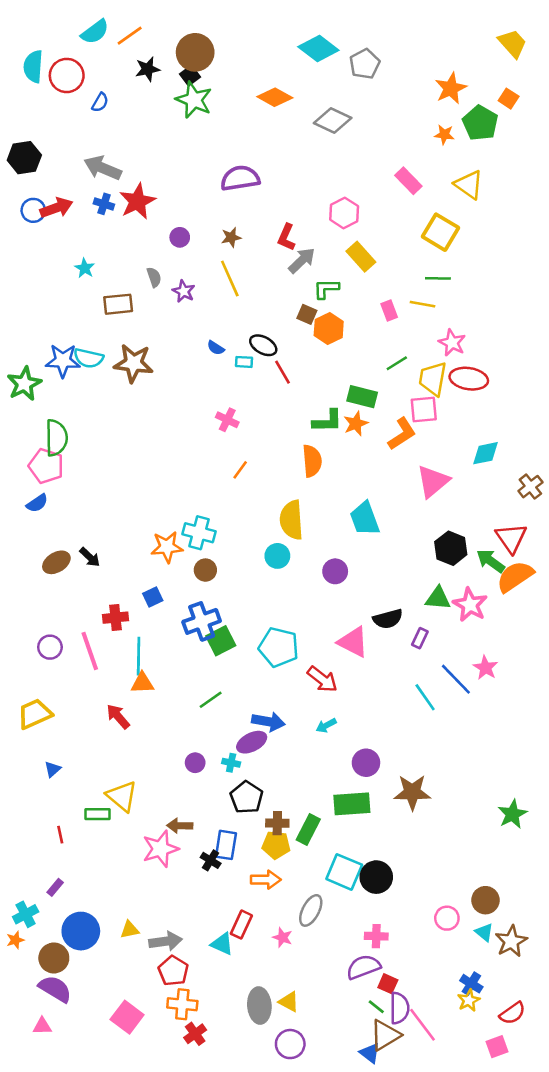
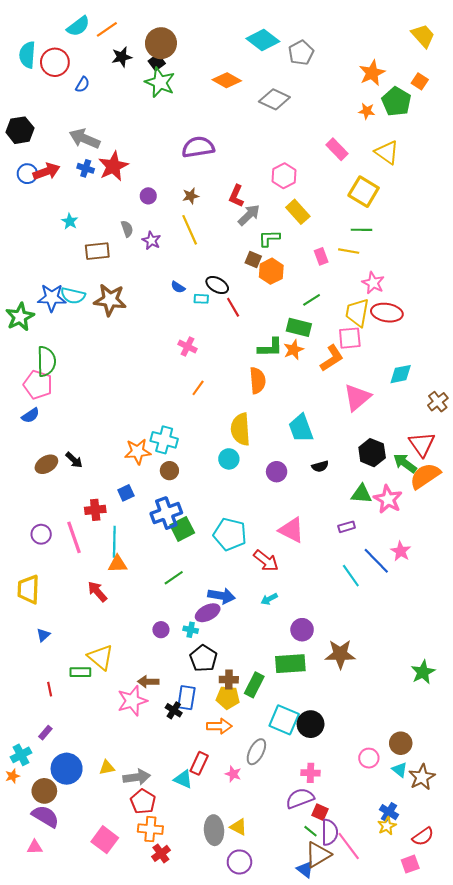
green line: (397, 363) -> (312, 300), moved
black semicircle: (388, 619) -> (320, 466), moved, size x0.7
purple rectangle: (420, 638) -> (347, 527), turned 49
yellow trapezoid: (35, 714) -> (28, 589), turned -64

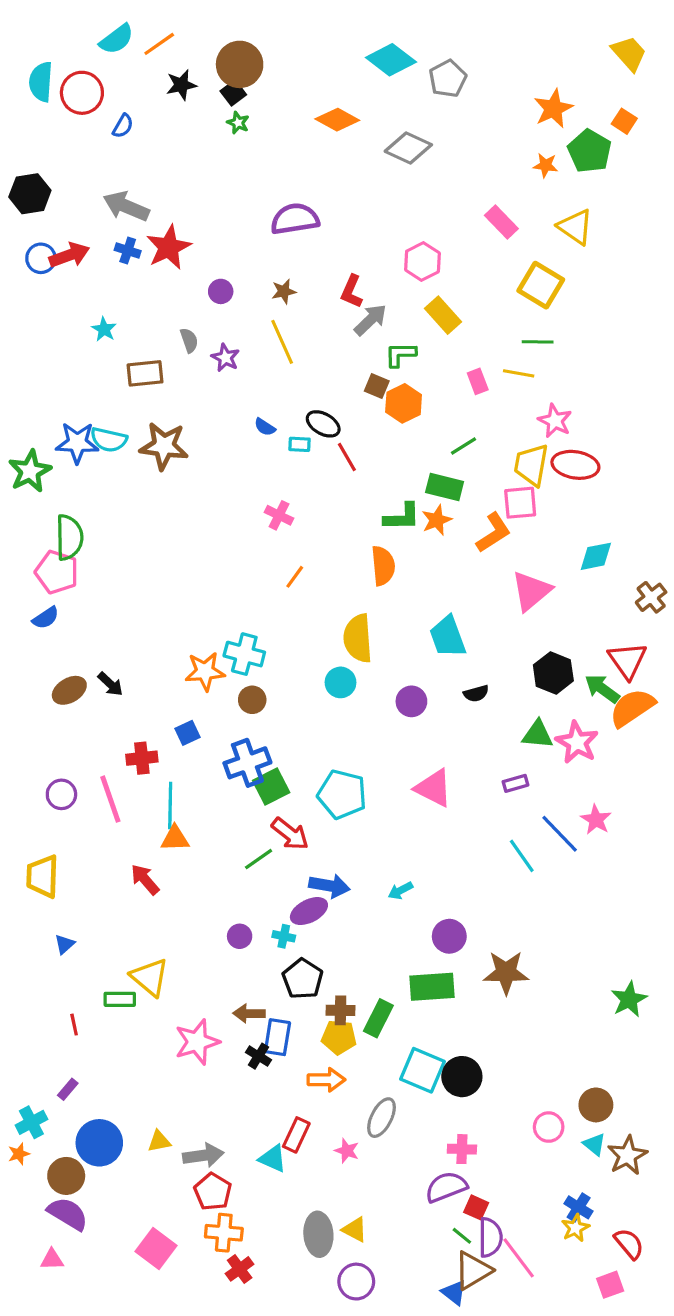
green star: (160, 82) -> (238, 123), size x0.5
red arrow: (266, 561) -> (290, 834), moved
brown arrow: (148, 682) -> (249, 1014), moved
red semicircle: (423, 837) -> (629, 1244), turned -95

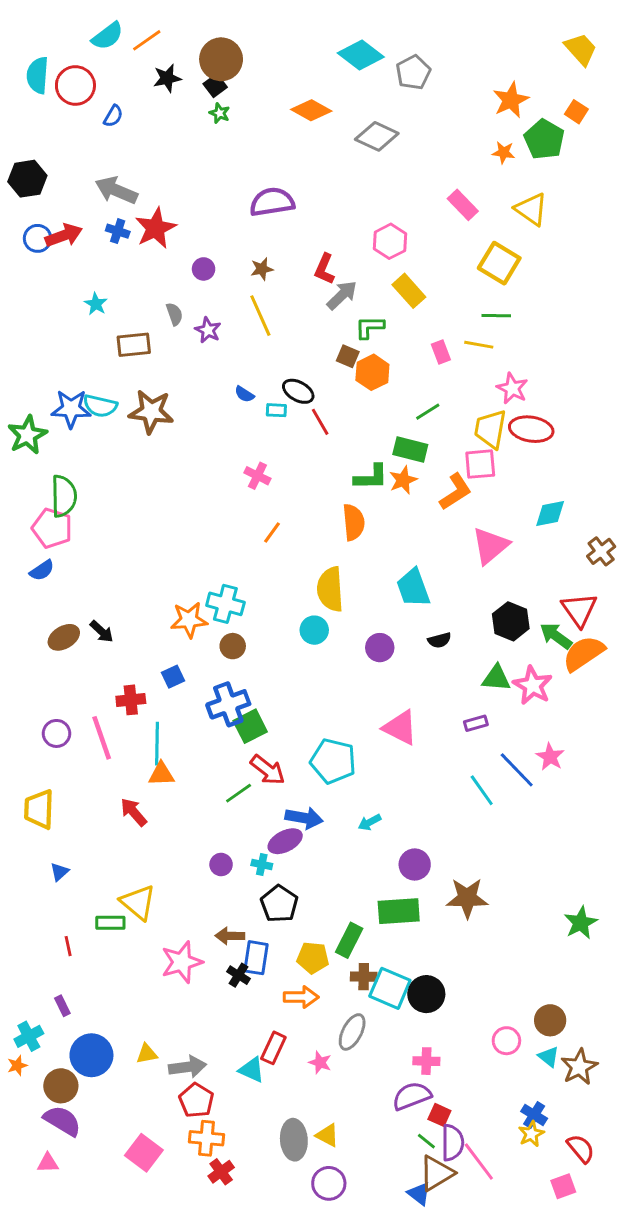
cyan pentagon: (342, 794) -> (333, 761), moved
brown cross: (341, 1010) -> (364, 977), moved
purple rectangle: (68, 1089) -> (62, 1006), turned -66

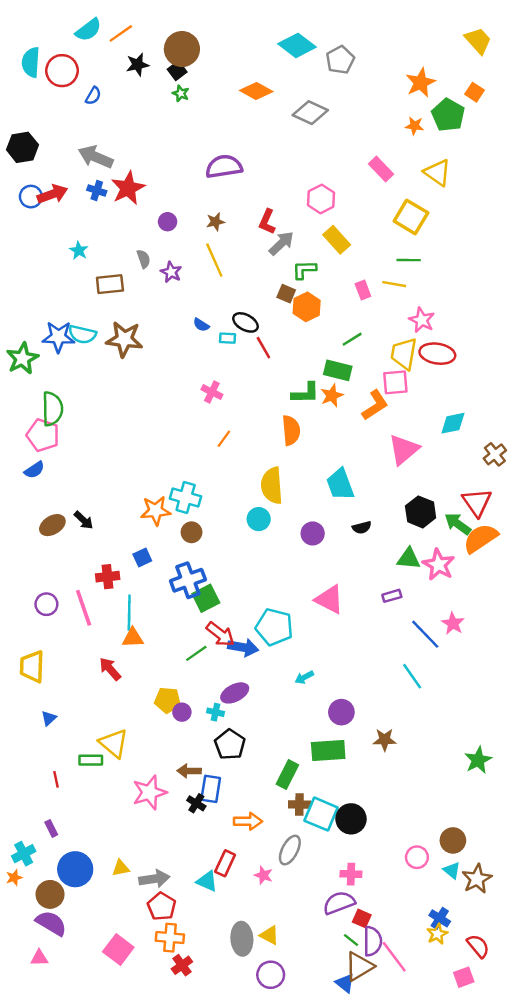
cyan line: (482, 790) -> (412, 676), moved
blue arrow: (304, 818) -> (243, 647), moved
brown star: (467, 898) -> (385, 740), size x0.7
yellow pentagon: (313, 958) -> (168, 700), moved

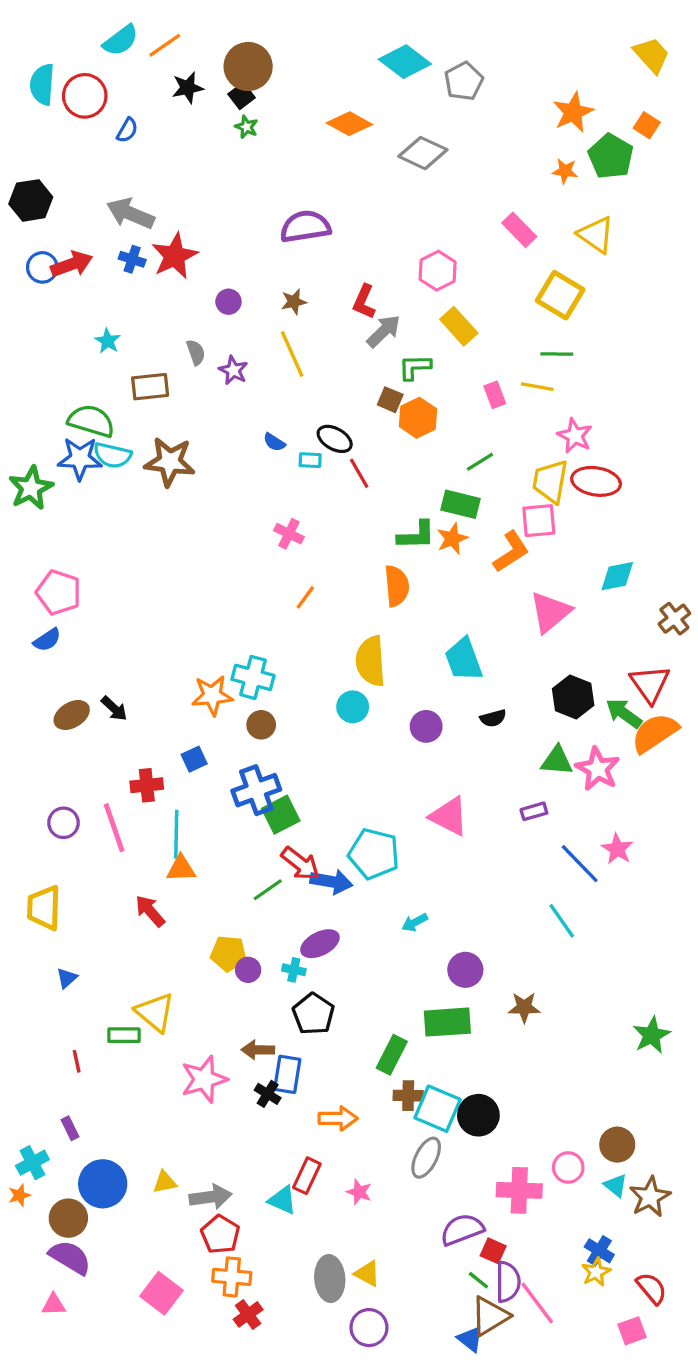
green semicircle: (52, 409) -> (91, 421), moved, turned -72
gray ellipse: (290, 850) -> (426, 1158), moved
pink cross: (351, 874) -> (519, 1190), moved, size x1.5

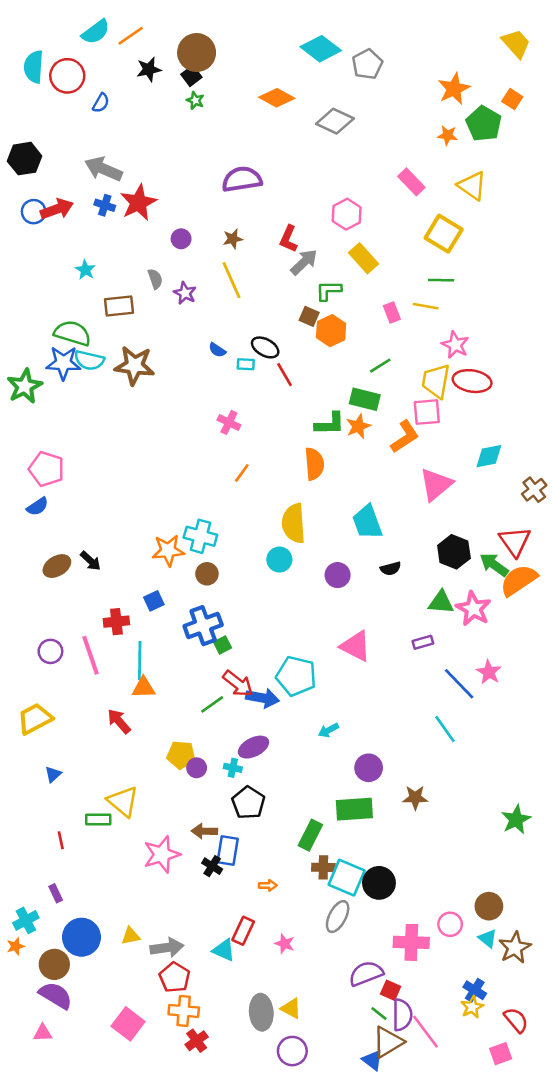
green square: (281, 815) -> (222, 645), size x0.6
yellow trapezoid: (44, 908) -> (35, 719), turned 60
orange arrow: (338, 1118) -> (268, 885), size x0.6

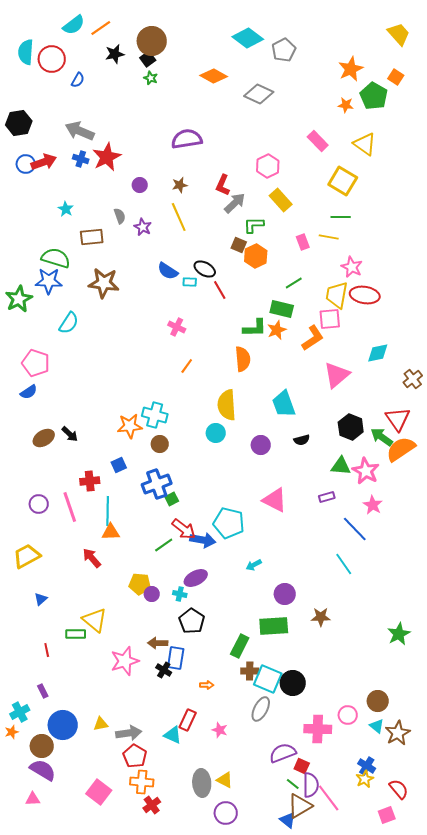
blue semicircle: (217, 350) -> (168, 271), size x1.5
cyan semicircle: (89, 360) -> (69, 323), moved, turned -70
pink star: (489, 672) -> (373, 505), moved

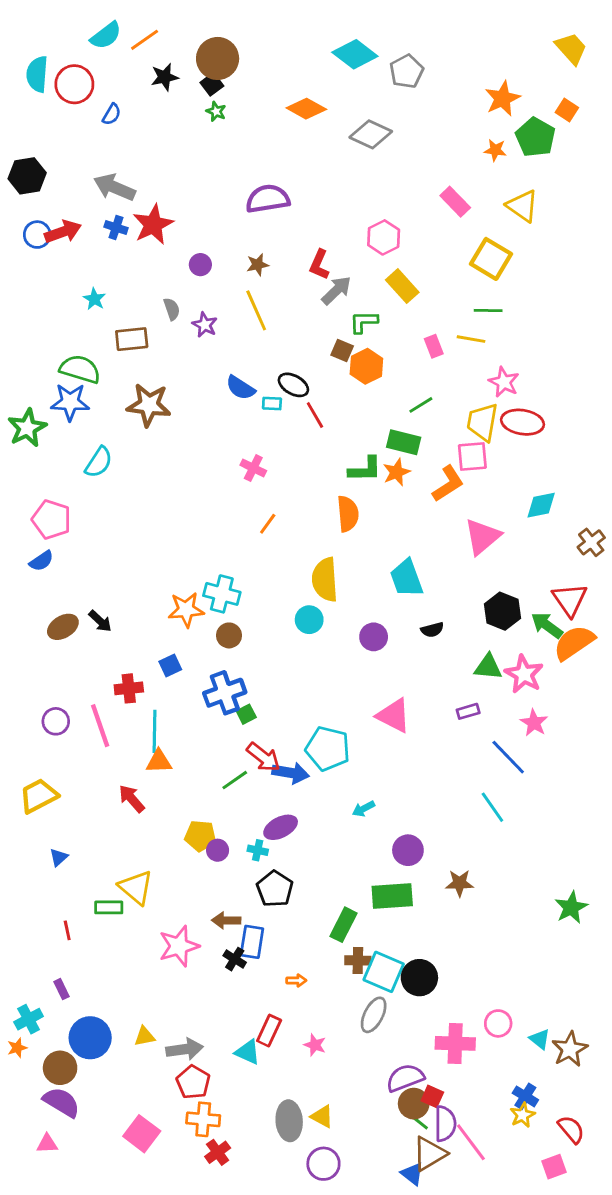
brown circle: (378, 701) -> (414, 1104), moved

